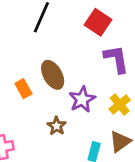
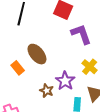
purple star: (82, 99) -> (65, 81), moved

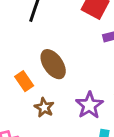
brown star: (47, 91) -> (44, 107), moved

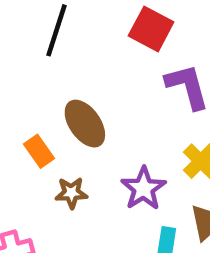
brown star: (44, 107) -> (71, 193), turned -30

